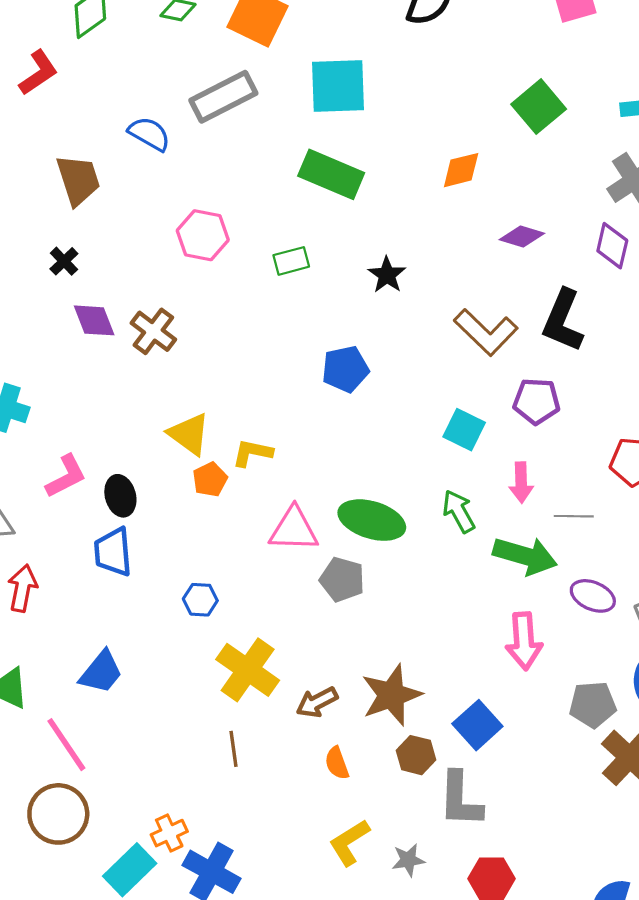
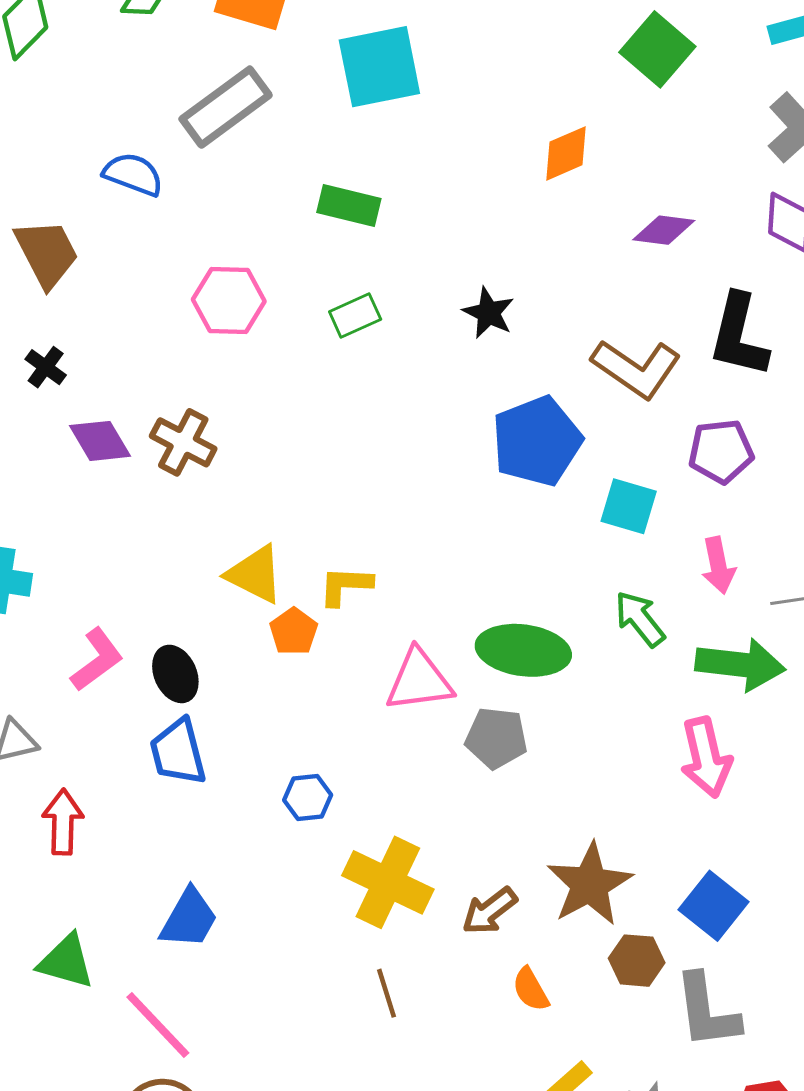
green rectangle: (331, 174) -> (349, 205), moved, size x0.7
blue pentagon: (345, 369) -> (537, 441), moved, size x1.4
pink arrow: (524, 641) -> (706, 757), moved

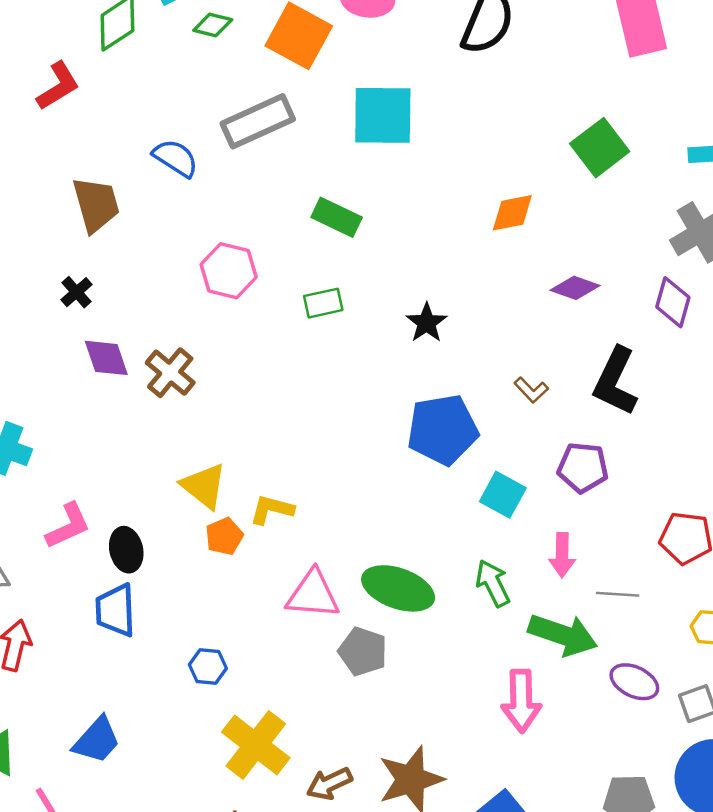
brown L-shape: (636, 369) -> (531, 390), size x0.5

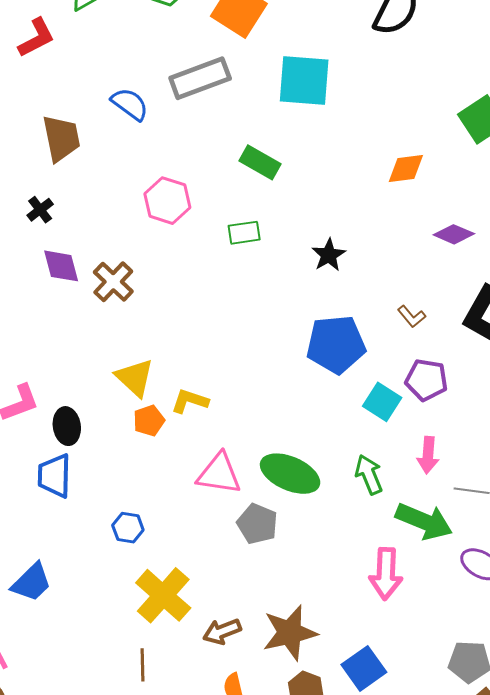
purple pentagon: (583, 468) -> (426, 380), moved

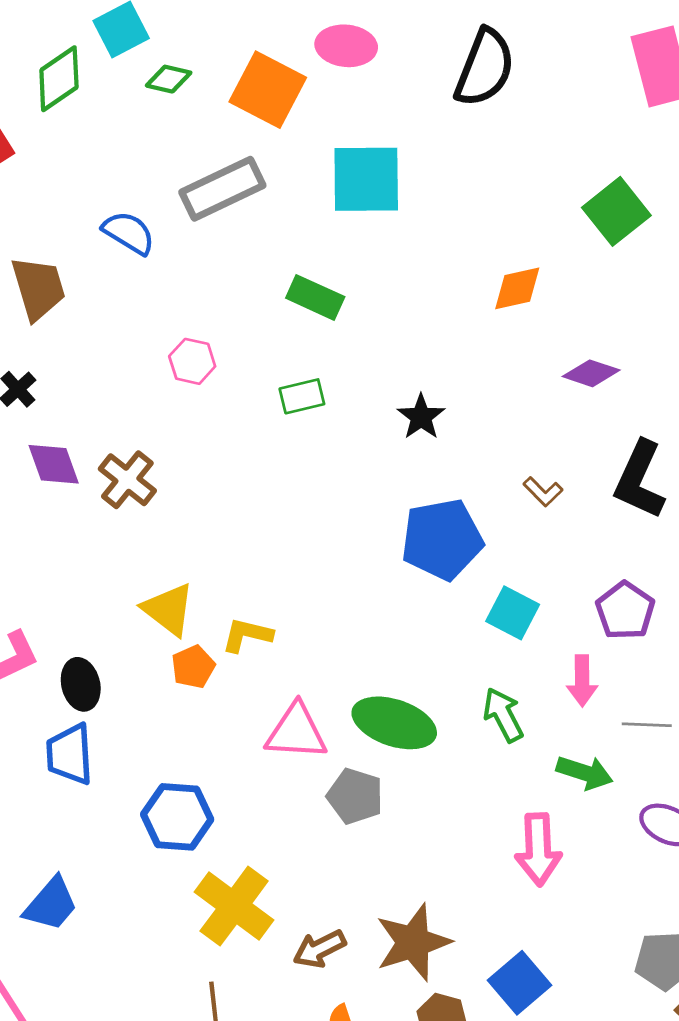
pink hexagon: (167, 201) -> (192, 361), size x0.7
purple pentagon: (426, 380) -> (625, 611), moved, turned 30
green arrow: (424, 521) -> (585, 773), size x0.7
blue hexagon: (128, 528) -> (177, 817), size x1.6

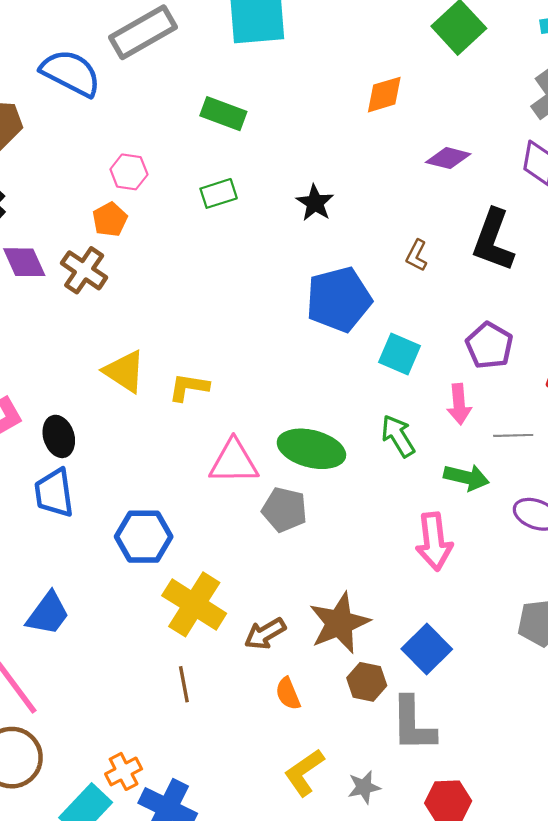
blue semicircle: (129, 233) -> (71, 73), size x1.4
brown L-shape: (543, 492) -> (417, 255), turned 76
orange pentagon: (193, 667) -> (110, 219), moved

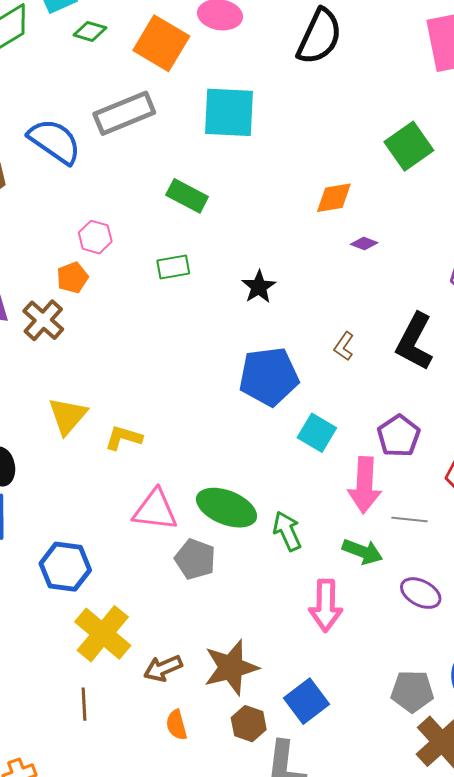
purple diamond: (448, 158) -> (364, 243), moved, size x0.7
yellow triangle: (125, 371) -> (68, 416), turned 30
pink arrow: (459, 404) -> (365, 485), size x1.5
green arrow: (398, 436) -> (287, 531), moved

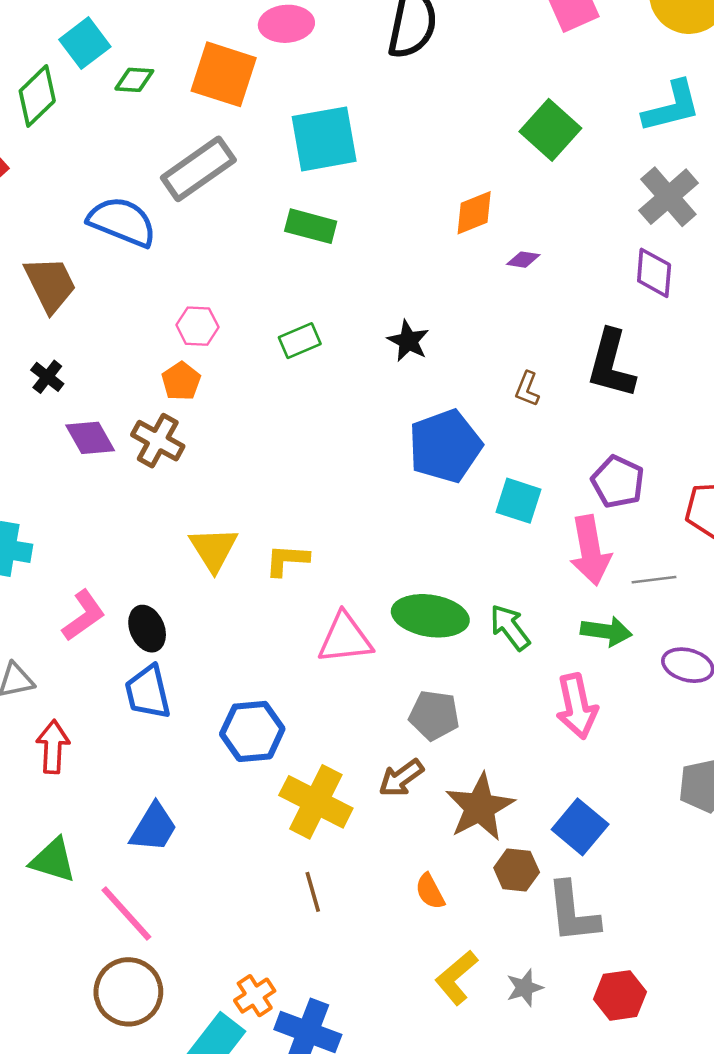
green rectangle: (187, 196) -> (311, 226), moved
gray pentagon: (195, 559) -> (434, 715), moved
brown arrow: (163, 668) -> (401, 778), moved

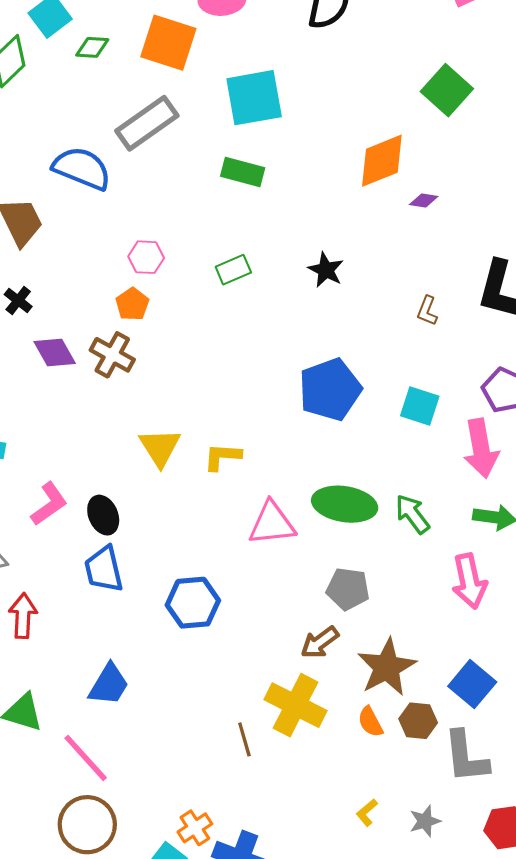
orange diamond: (474, 213) -> (382, 161), size x1.4
blue pentagon: (445, 446) -> (330, 390), moved
yellow cross: (316, 802) -> (296, 705), moved
orange semicircle: (430, 891) -> (370, 722), moved
yellow L-shape: (456, 978) -> (367, 812), size x0.6

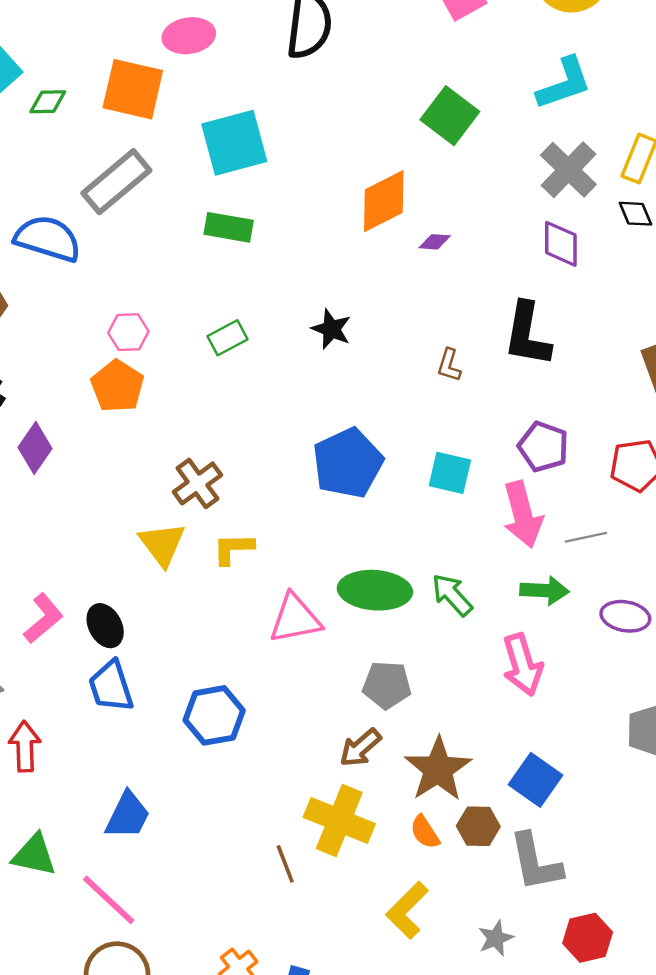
orange pentagon: (132, 304) -> (117, 386), size x1.4
purple diamond: (55, 353) -> (35, 448), turned 69
brown cross: (112, 355) -> (197, 483), moved, turned 30
yellow L-shape: (367, 812) -> (407, 910), moved, size x1.8

